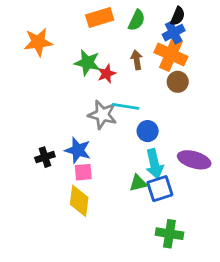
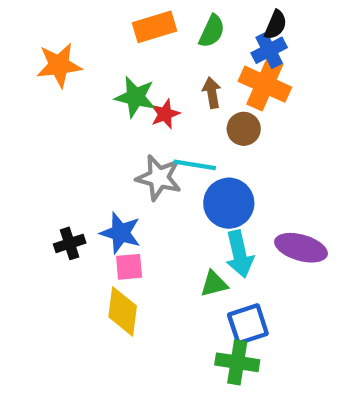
brown circle: (178, 82) -> (244, 129), moved
blue circle: (148, 131) -> (229, 203), size x1.5
blue square: (160, 189) -> (248, 324), moved
green cross: (169, 234) -> (237, 362), moved

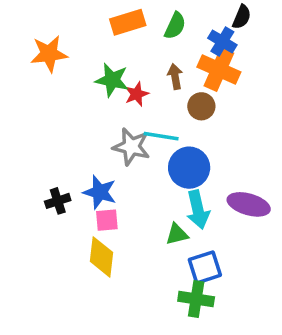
black semicircle: (276, 25) -> (242, 17), moved
blue cross: (269, 50) -> (222, 41), turned -32

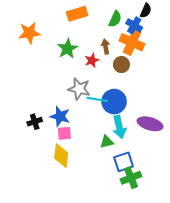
green semicircle: (175, 26) -> (115, 19), moved
green star: (112, 80) -> (68, 49), turned 30
red star: (137, 94) -> (92, 60), moved
cyan line: (161, 136) -> (97, 99), moved
green cross: (196, 299) -> (131, 178), moved, turned -30

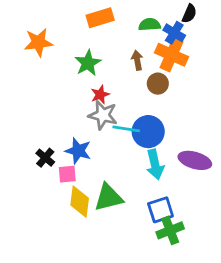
green semicircle: (115, 19) -> (150, 25), turned -119
red star: (92, 60) -> (100, 95), moved
black cross: (35, 122) -> (45, 158), turned -32
pink square: (64, 133) -> (67, 174), moved
green triangle: (107, 142) -> (108, 197), moved, size x1.6

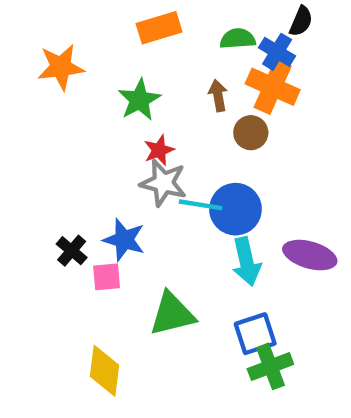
yellow diamond: (80, 202) -> (104, 371), moved

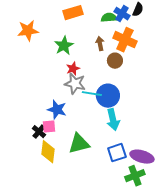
blue cross: (277, 52) -> (122, 14), moved
black cross: (72, 251) -> (39, 132), moved
purple ellipse: (310, 255) -> (142, 157), moved
green cross: (270, 366) -> (135, 176), moved
yellow diamond: (104, 371) -> (48, 152), moved

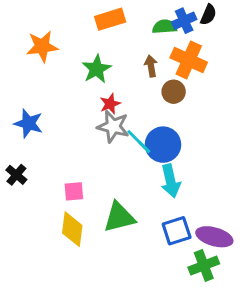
blue cross: (122, 14) -> (184, 21), turned 35
cyan line: (92, 94) -> (139, 142), turned 36
blue star: (57, 110) -> (29, 123), moved
black cross: (39, 132) -> (16, 175), moved

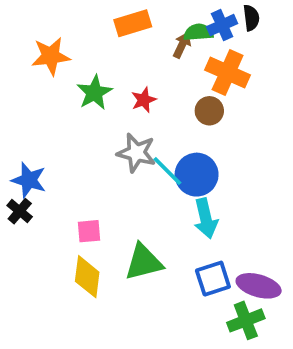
black semicircle: (208, 15) -> (251, 18), turned -30
brown arrow: (151, 66) -> (182, 45), moved, turned 35
green star: (97, 69) -> (94, 93), moved
red star: (110, 104) -> (144, 100), moved
blue star: (29, 123) -> (29, 180), moved

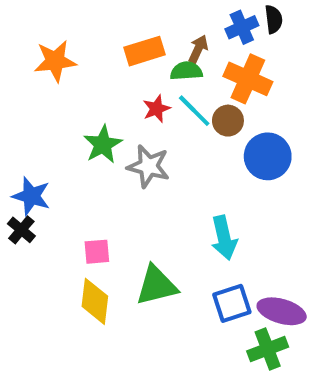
orange rectangle: (133, 23) -> (145, 51), moved
green semicircle: (198, 32) -> (186, 71), moved
green star: (94, 93) -> (103, 144), moved
cyan line: (167, 171) -> (194, 111), moved
blue circle: (197, 175) -> (268, 156), moved

